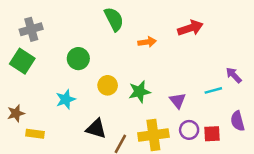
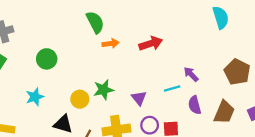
green semicircle: (114, 19) -> (95, 22), moved
red arrow: (190, 28) -> (151, 44), moved
yellow circle: (108, 85) -> (80, 99), moved
purple semicircle: (237, 121) -> (195, 105), moved

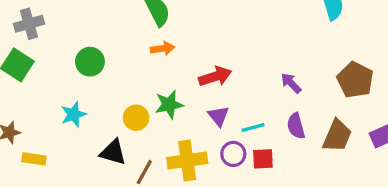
orange arrow: (111, 44) -> (162, 48), moved
red arrow: (151, 44) -> (215, 76), moved
cyan line: (172, 88) -> (253, 128), moved

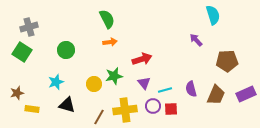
brown pentagon: (355, 80) -> (227, 61), turned -30
purple arrow: (291, 83) -> (196, 40), moved
black triangle: (113, 152) -> (67, 105), moved

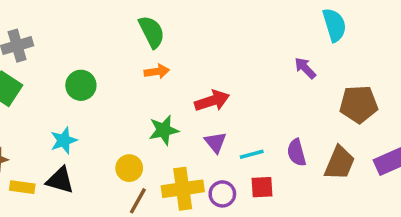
yellow circle: (94, 84) -> (129, 168), moved
black triangle: (67, 105) -> (60, 180), moved
purple circle: (153, 106) -> (222, 194), moved

